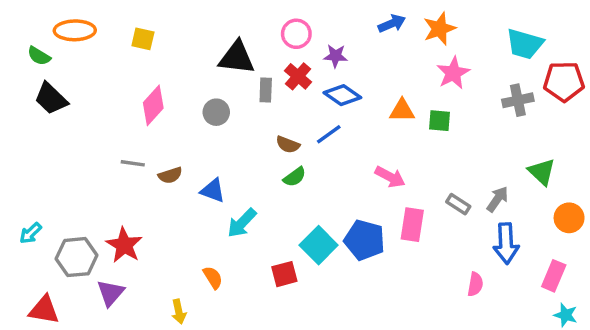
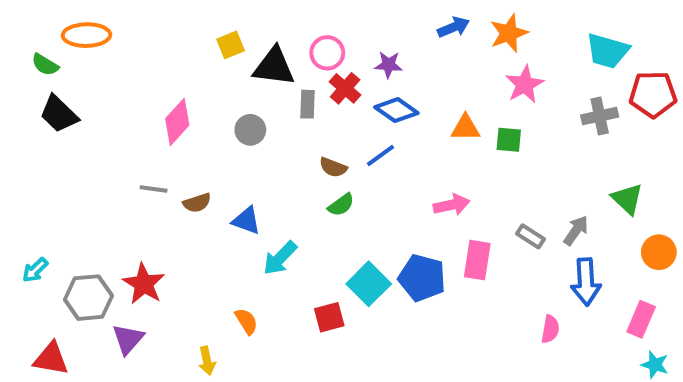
pink circle: (296, 34) -> (327, 53), moved
yellow square: (143, 39) -> (231, 45), moved, turned -35
pink arrow: (390, 177) -> (452, 205), turned -40

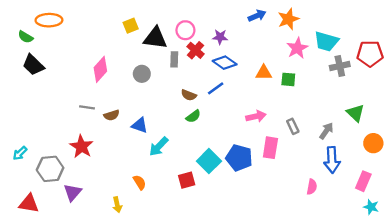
cyan trapezoid: (608, 51) -> (326, 41), moved
gray rectangle: (531, 236) -> (293, 126), moved, turned 32
red star: (144, 284) -> (81, 147), moved

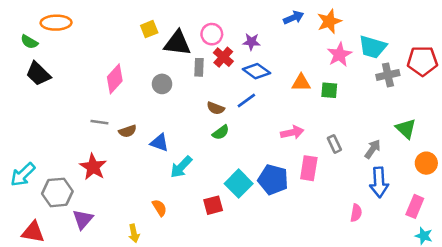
cyan arrow: (20, 153) -> (23, 175), size x1.5

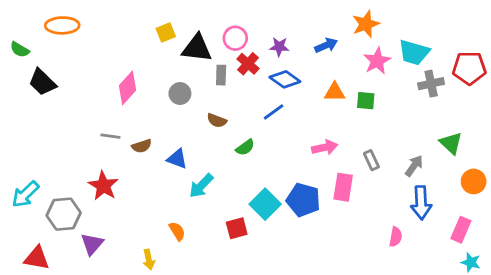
blue arrow: (294, 18) -> (326, 45), moved
green semicircle: (29, 42) -> (20, 50), moved
brown semicircle: (216, 108) -> (217, 120), moved

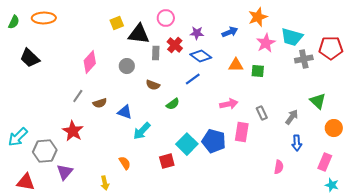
pink circle: (235, 38) -> (166, 18), moved
green semicircle: (20, 50) -> (14, 22), moved, turned -96
gray line: (110, 136) -> (78, 96), turned -64
blue arrow: (421, 203) -> (297, 143), size x0.7

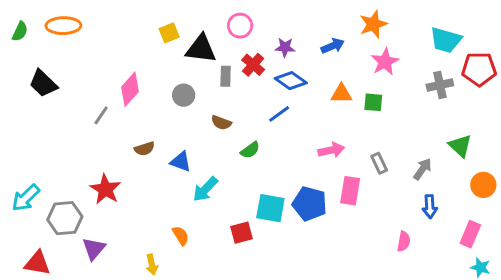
cyan trapezoid: (292, 37) -> (446, 40), moved
gray line: (78, 96) -> (101, 115), moved
cyan square: (187, 144) -> (270, 208), turned -35

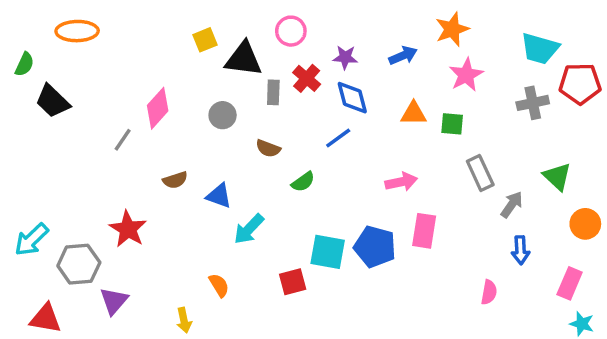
green semicircle: (20, 31) -> (24, 64), moved
blue diamond: (291, 81) -> (352, 98), turned 40
gray rectangle: (379, 163) -> (480, 173), moved, size x1.4

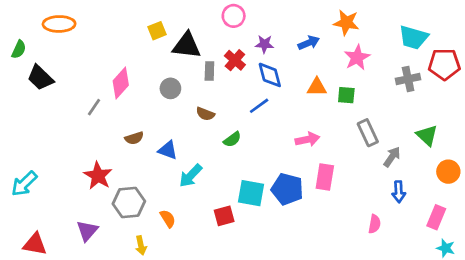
orange star: (452, 29) -> (346, 23), turned 30
pink circle: (291, 31) -> (234, 16), moved
gray hexagon: (79, 264) -> (129, 202), moved

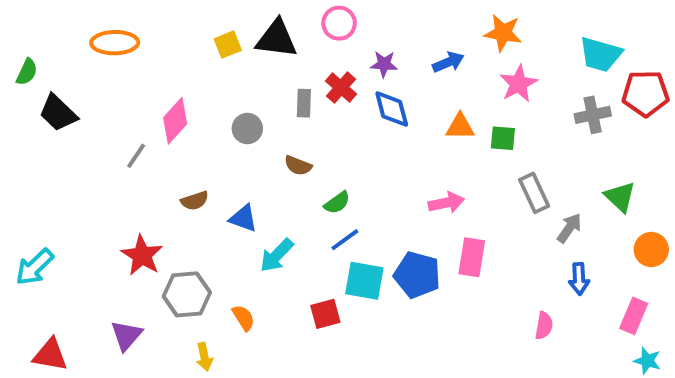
orange ellipse: (59, 24) -> (115, 43), moved
black triangle: (187, 45) -> (277, 39), moved
blue line: (259, 106) -> (345, 240), moved

